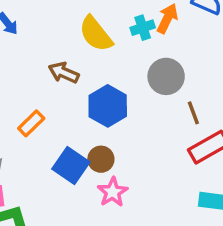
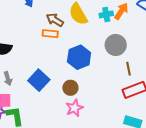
brown arrow: (64, 73) -> (55, 20), moved
orange rectangle: (31, 123) -> (50, 34), moved, turned 42
blue square: (71, 165) -> (39, 80), moved

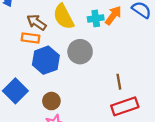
gray circle: (116, 45) -> (80, 52), moved
blue hexagon: (79, 57) -> (46, 60), moved

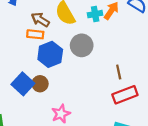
brown circle: (51, 101) -> (40, 84), moved

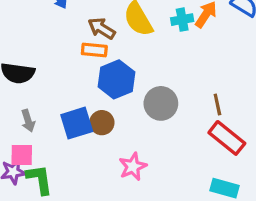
gray circle: (82, 45) -> (161, 103), moved
blue square: (23, 84) -> (77, 123), turned 30
red rectangle: (125, 95) -> (227, 138), turned 60

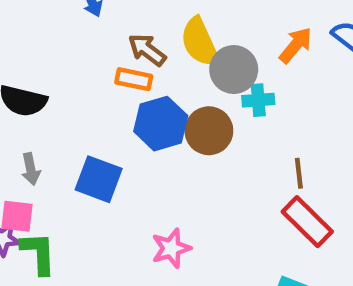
cyan cross: (182, 20) -> (258, 100), moved
gray circle: (161, 103) -> (234, 70), moved
blue square: (77, 123) -> (99, 179), turned 32
brown circle: (102, 123) -> (209, 131), moved, size x1.4

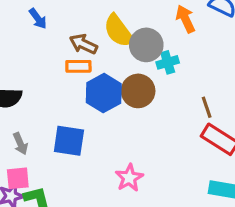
orange arrow: (296, 45) -> (185, 19), turned -52

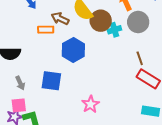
gray circle: (146, 45) -> (138, 22), moved
orange rectangle: (78, 66) -> (46, 30), moved
brown circle: (138, 91) -> (101, 21), moved

